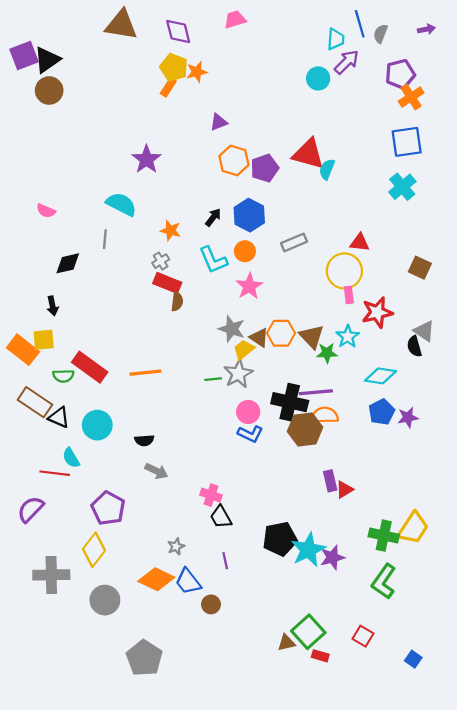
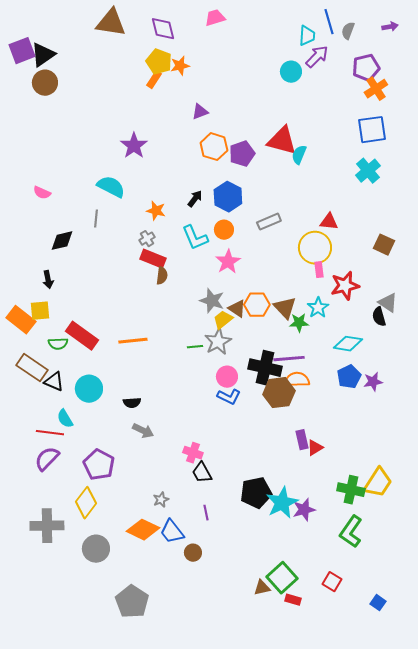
purple semicircle: (31, 509) -> (47, 459), moved

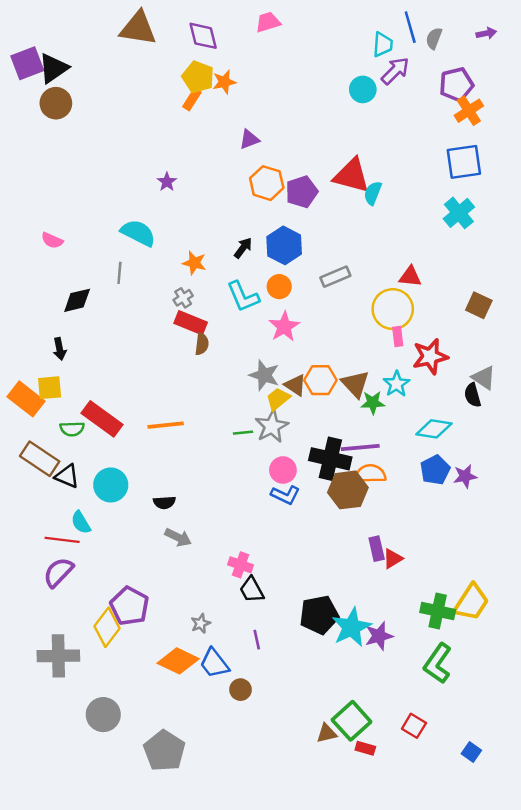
purple star: (134, 146) -> (167, 182), size x0.6
purple pentagon: (99, 465) -> (129, 606), moved
gray circle: (96, 549) -> (103, 715), moved

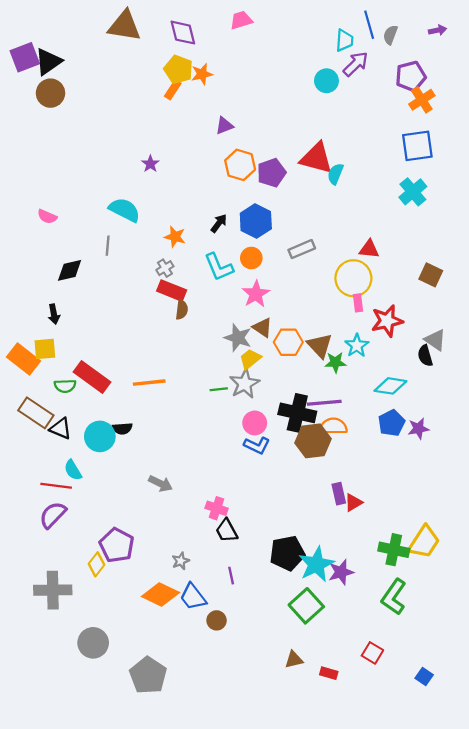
brown triangle: (295, 385) -> (263, 328), moved
black semicircle: (164, 502) -> (122, 429), moved
yellow diamond: (107, 627) -> (96, 564), size x0.7
green square: (352, 721) -> (306, 606), moved

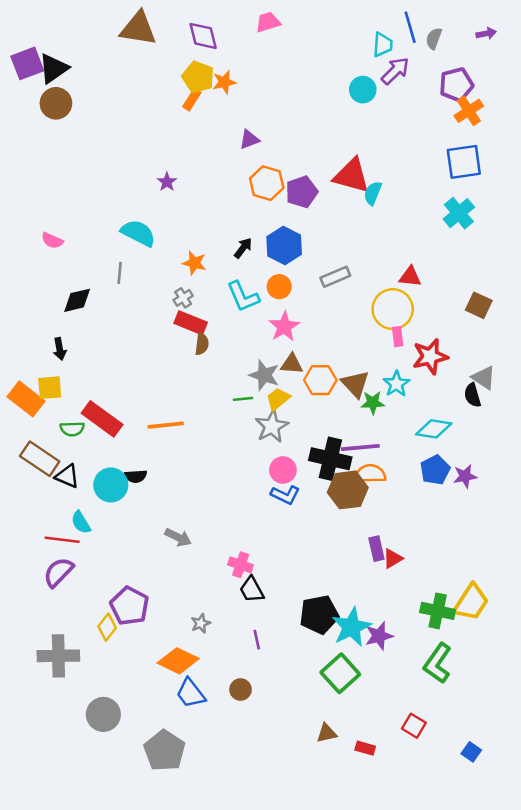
brown triangle: (263, 328) -> (292, 364), turned -30
green line: (219, 389) -> (243, 399), moved
blue trapezoid: (193, 597) -> (191, 693), moved

